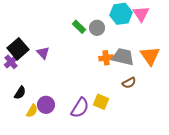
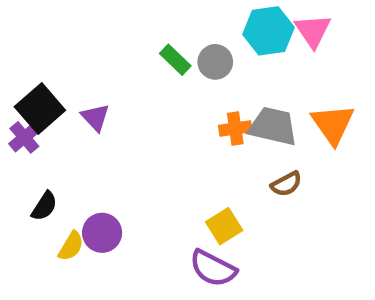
yellow square: (101, 102) -> (224, 226), turned 35
purple semicircle: (80, 108) -> (213, 268), moved, turned 85

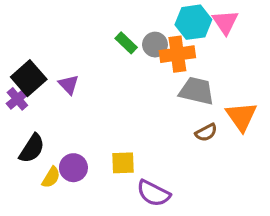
orange triangle: (333, 124) -> (241, 116), moved
orange cross: (235, 128) -> (177, 54), moved, size x1.5
black semicircle: (44, 206) -> (32, 148), size x1.4
yellow square: (224, 226) -> (123, 163), moved, turned 30

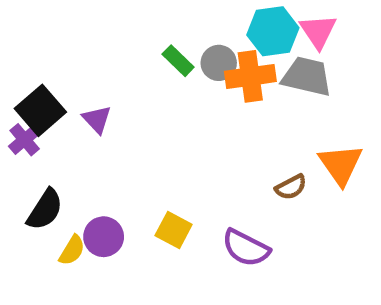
gray trapezoid: (197, 91) -> (307, 76), moved
yellow square: (123, 163) -> (174, 230), turned 30
purple semicircle: (153, 193) -> (246, 248), moved

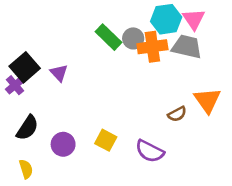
green rectangle: (178, 61) -> (108, 37), size x1.4
yellow semicircle: (72, 250) -> (26, 169), moved, turned -48

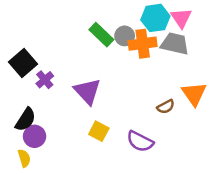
purple triangle: (59, 73) -> (87, 91), moved, size x1.6
purple cross: (15, 85) -> (45, 80), moved
purple circle: (63, 144) -> (35, 136), moved

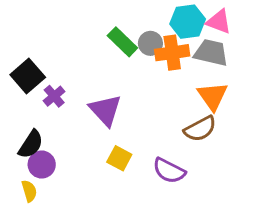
pink triangle: (181, 18) -> (219, 22), turned -35
orange triangle: (194, 94) -> (213, 96), moved
brown semicircle: (166, 107) -> (200, 129), size x1.5

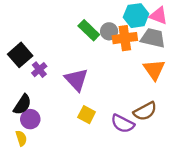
brown semicircle: (200, 129) -> (145, 111), moved

